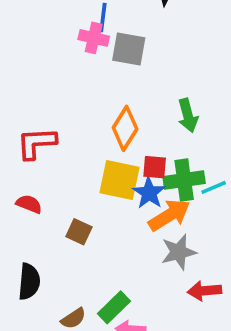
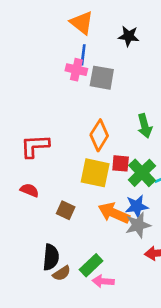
green cross: (184, 180) -> (142, 173), turned -36
blue star: (149, 193) -> (137, 206), moved, turned 30
orange arrow: (169, 215) -> (114, 213), moved, turned -124
black semicircle: (29, 282) -> (51, 257), moved

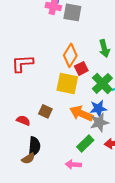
red square: (121, 163) -> (81, 68), moved, turned -32
red semicircle: (29, 190) -> (23, 120), moved
green rectangle: (91, 265) -> (85, 143), moved
brown semicircle: (62, 273) -> (28, 158), moved

